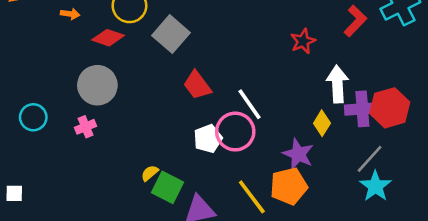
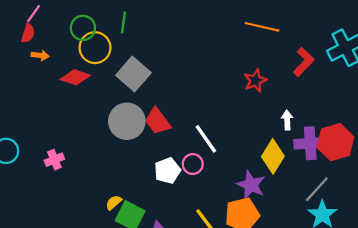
white arrow: (337, 84) -> (287, 120), size x0.6
gray circle: (97, 85) -> (127, 121), moved
yellow diamond: (322, 123) -> (273, 156), size x1.4
pink circle: (235, 132) -> (193, 164), size x0.6

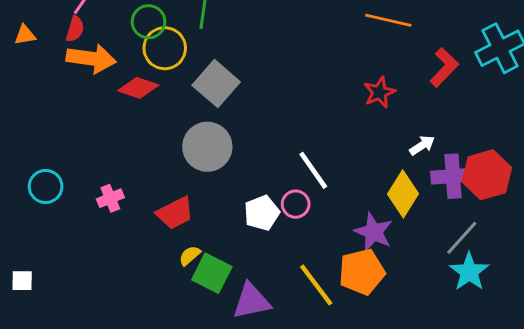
orange arrow: (40, 55) -> (91, 59), size x2.0
white arrow: (287, 120) -> (422, 145), turned 60
red trapezoid: (158, 121) -> (175, 213), moved, turned -80

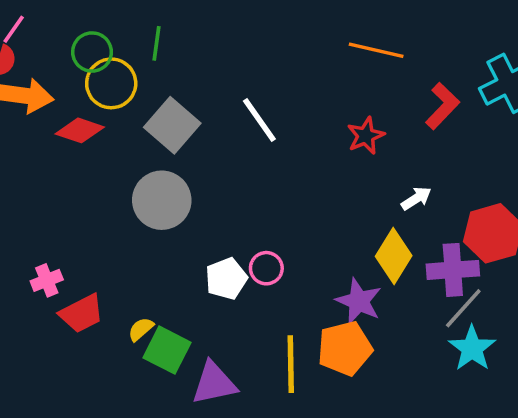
white line: (313, 170) -> (259, 120), moved
purple cross: (453, 176) -> (453, 270), moved
pink cross: (110, 198) -> (47, 280), moved
red trapezoid: (175, 213) -> (82, 313), moved
yellow line: (316, 285) -> (291, 364), turned 36

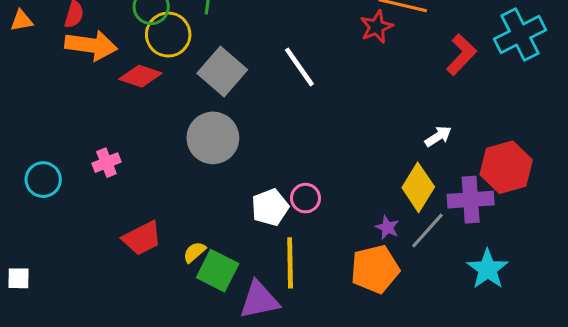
red star: (366, 136) -> (376, 27), moved
pink cross: (47, 280) -> (106, 163), moved
purple star: (359, 301) -> (387, 227), size x0.6
gray line: (463, 308) -> (427, 231), moved
yellow line: (291, 364) -> (290, 263), moved

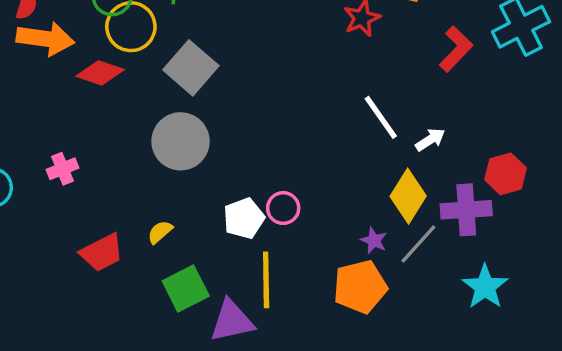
white line: (299, 67) -> (381, 117), moved
red hexagon: (506, 167) -> (506, 174), size x0.7
yellow semicircle: (194, 252) -> (160, 232), moved
green square: (218, 271) -> (186, 288), turned 36

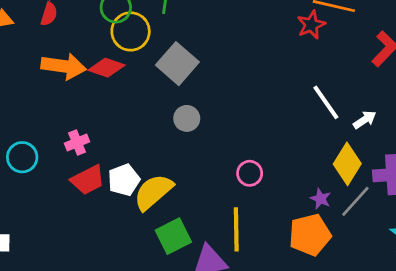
orange arrow: (45, 39) -> (64, 66), moved
gray circle: (181, 141) -> (187, 118), moved, size x0.6
white pentagon: (244, 218) -> (124, 180), moved
yellow semicircle: (160, 232) -> (153, 192), size x2.0
red trapezoid: (102, 253) -> (88, 180), moved

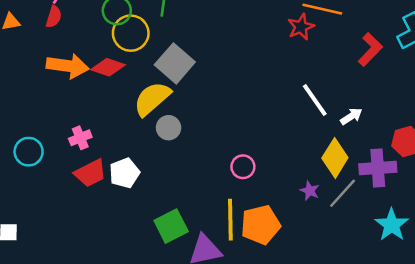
gray circle: (187, 118) -> (169, 128), moved
yellow semicircle: (153, 192) -> (152, 99), moved
orange pentagon: (310, 235) -> (261, 225), moved

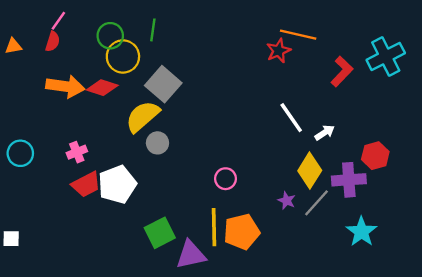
cyan circle: (29, 152) -> (20, 153), moved
white pentagon: (124, 173) -> (117, 184), size x1.4

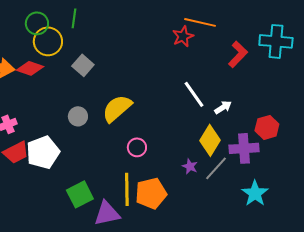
cyan cross: (386, 56) -> (276, 41), turned 32
gray square: (163, 84) -> (83, 65), size x0.7
yellow semicircle: (143, 116) -> (117, 108), moved

